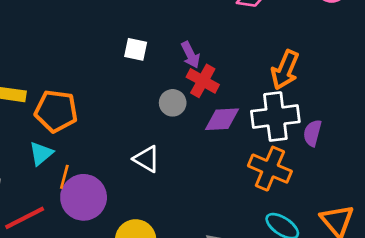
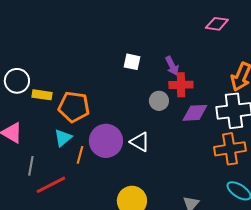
red cross: (203, 81) -> (181, 85), turned -30
orange cross: (270, 169) -> (230, 149), turned -32
purple circle: (84, 197) -> (106, 141), moved

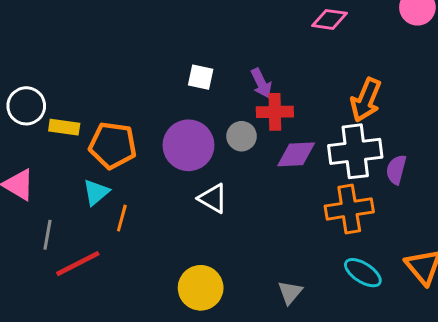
purple circle: (106, 141) -> (188, 145), moved

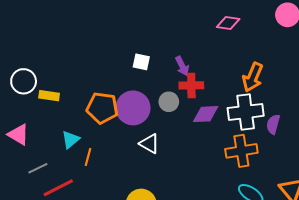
orange pentagon: (113, 145) -> (102, 108), moved
gray line: (47, 235) -> (38, 168), turned 54

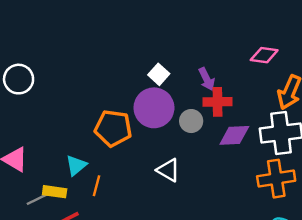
pink diamond: (228, 23) -> (264, 55), moved
white square: (141, 62) -> (159, 74), turned 30
white circle: (24, 81) -> (19, 79), moved
yellow rectangle: (49, 96) -> (55, 192), moved
purple circle: (133, 108) -> (154, 108), moved

